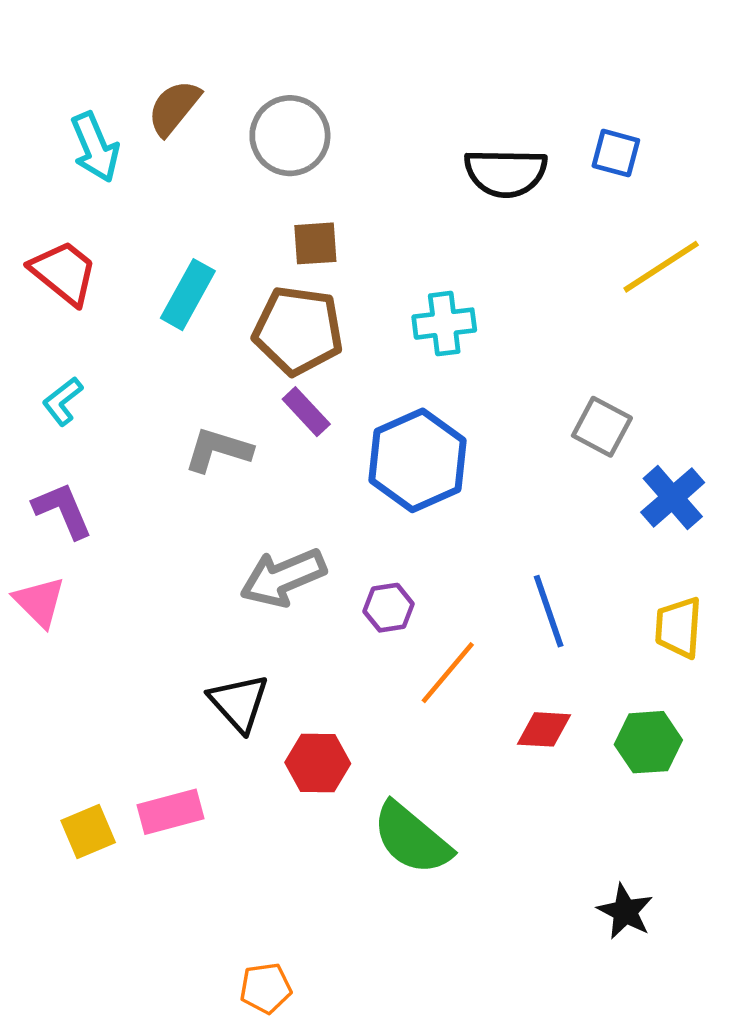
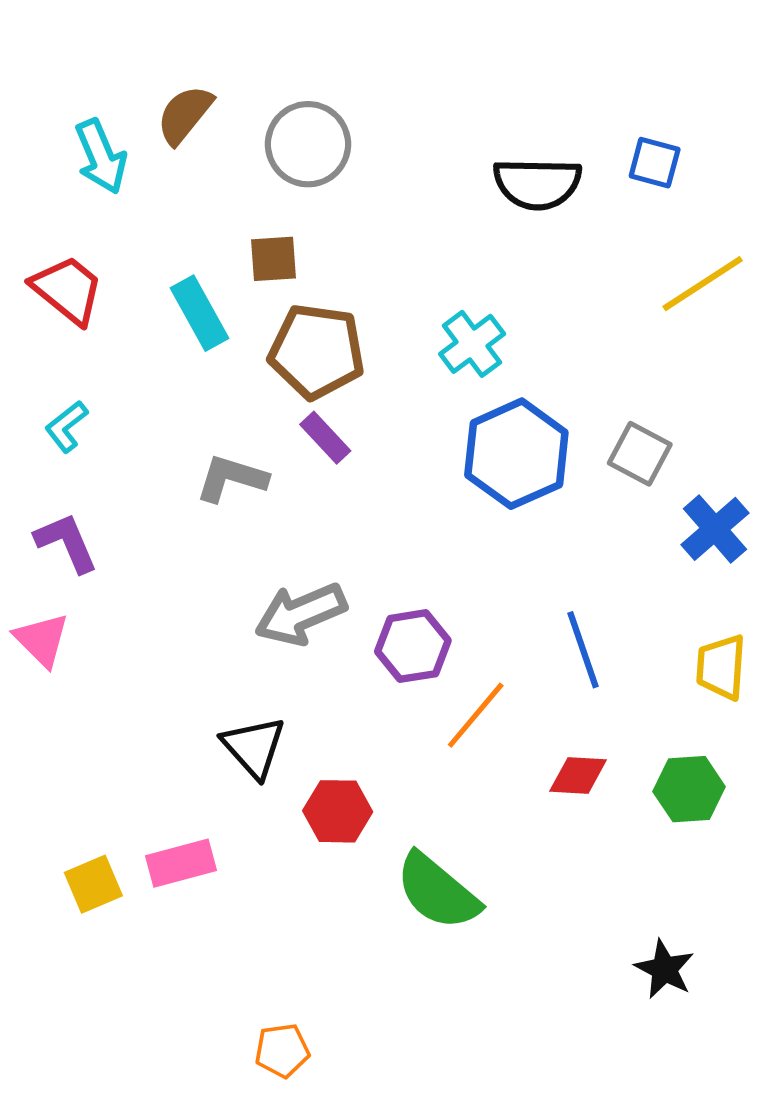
brown square: (315, 243) -> (273, 259), moved
cyan rectangle: (188, 295) -> (199, 313), turned -58
cyan cross: (444, 324) -> (472, 344), turned -30
blue hexagon: (418, 460) -> (516, 454), moved
purple hexagon: (389, 608) -> (413, 646), size x1.4

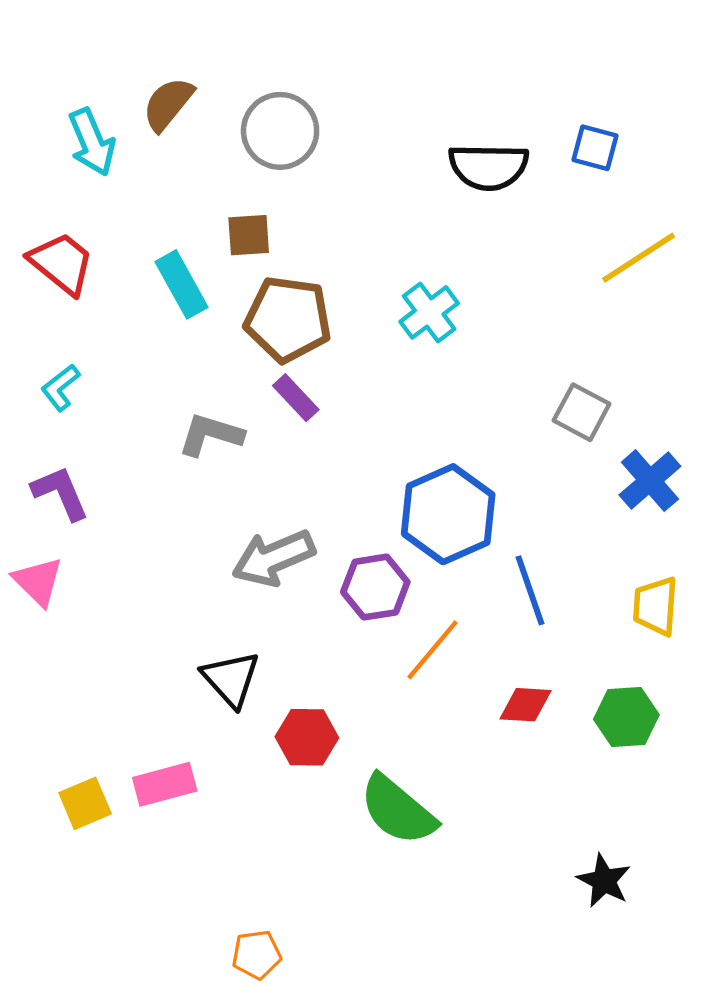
blue hexagon: (516, 454) -> (448, 514), moved

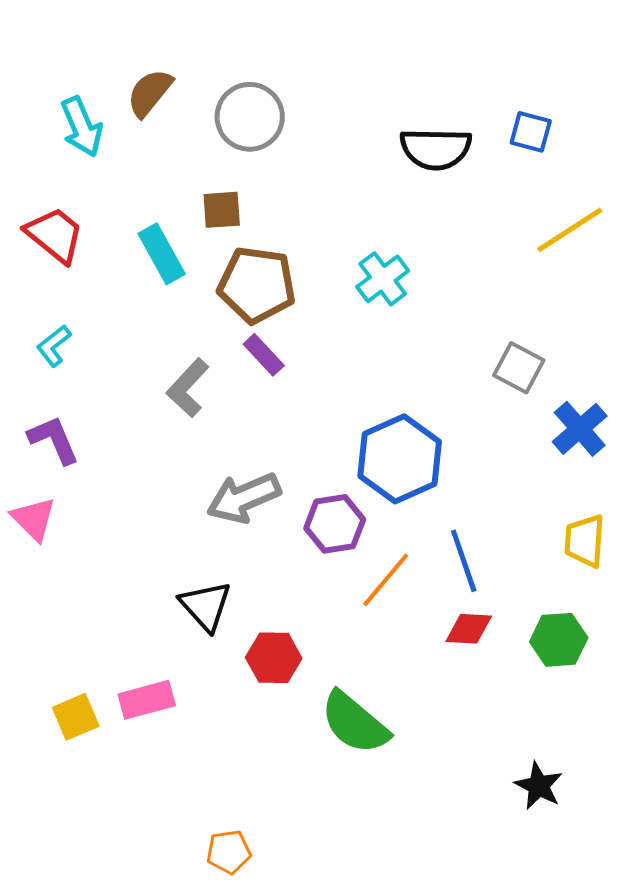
gray L-shape: (211, 435) -> (188, 388), turned -64
blue line: (530, 590) -> (464, 561), moved

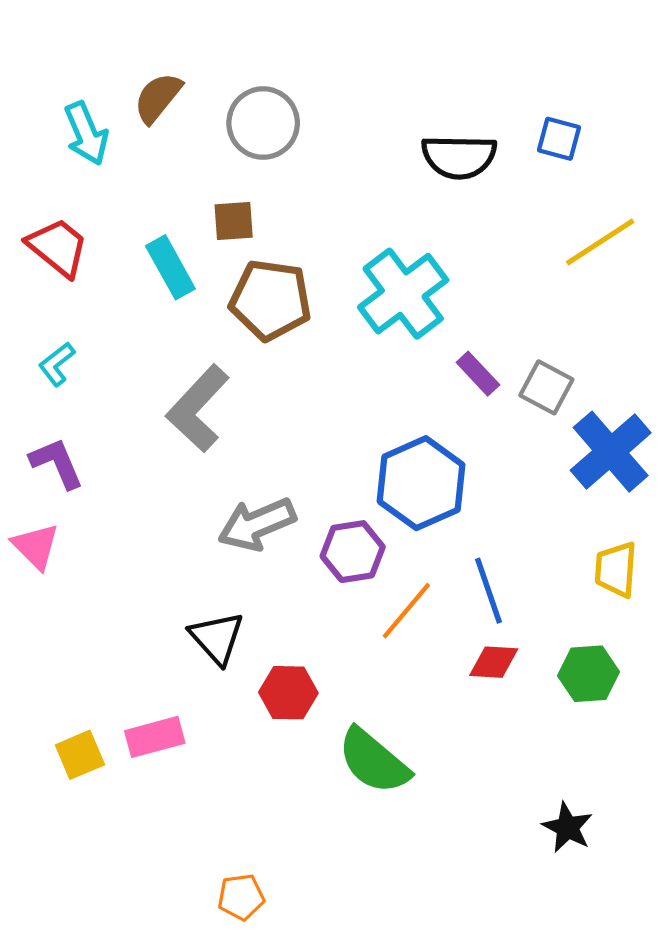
cyan cross: (383, 279) -> (403, 294), size x1.6
purple rectangle: (264, 355) -> (478, 374), moved
gray L-shape: (188, 388) -> (198, 408), size x1.4
blue cross: (580, 429) -> (611, 452), size x1.4

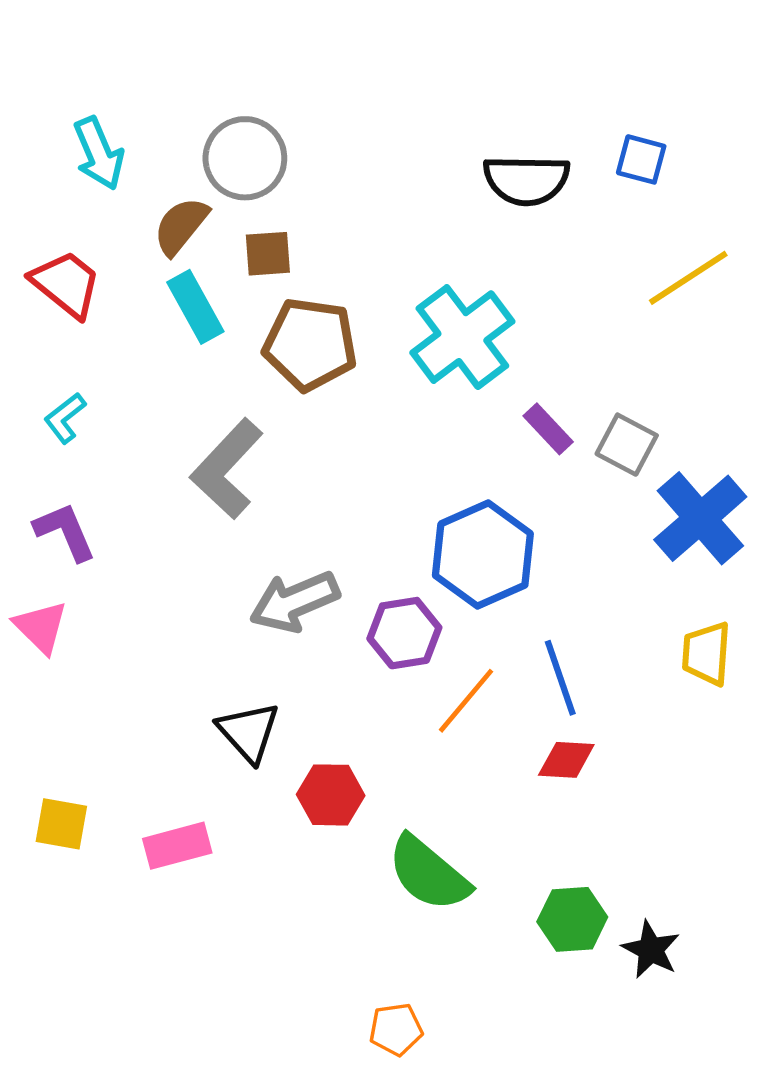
brown semicircle: (158, 98) -> (181, 226), moved
gray circle: (263, 123) -> (245, 158), moved
green hexagon: (589, 674) -> (572, 919), moved
yellow square: (80, 755) -> (61, 824), moved, turned 33
orange pentagon: (241, 897) -> (396, 1029), moved

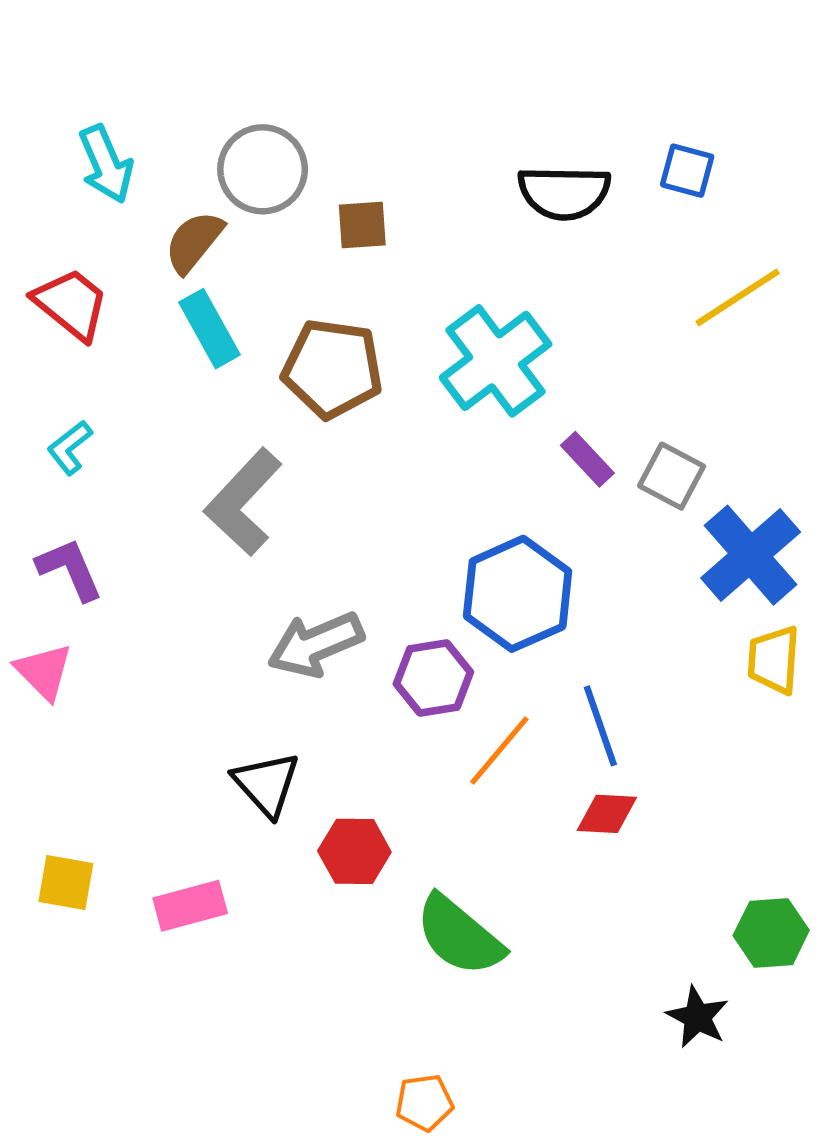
brown square: (268, 254) -> (362, 225), moved
yellow trapezoid: (706, 654) -> (774, 660), moved
green hexagon: (572, 919) -> (771, 933), moved

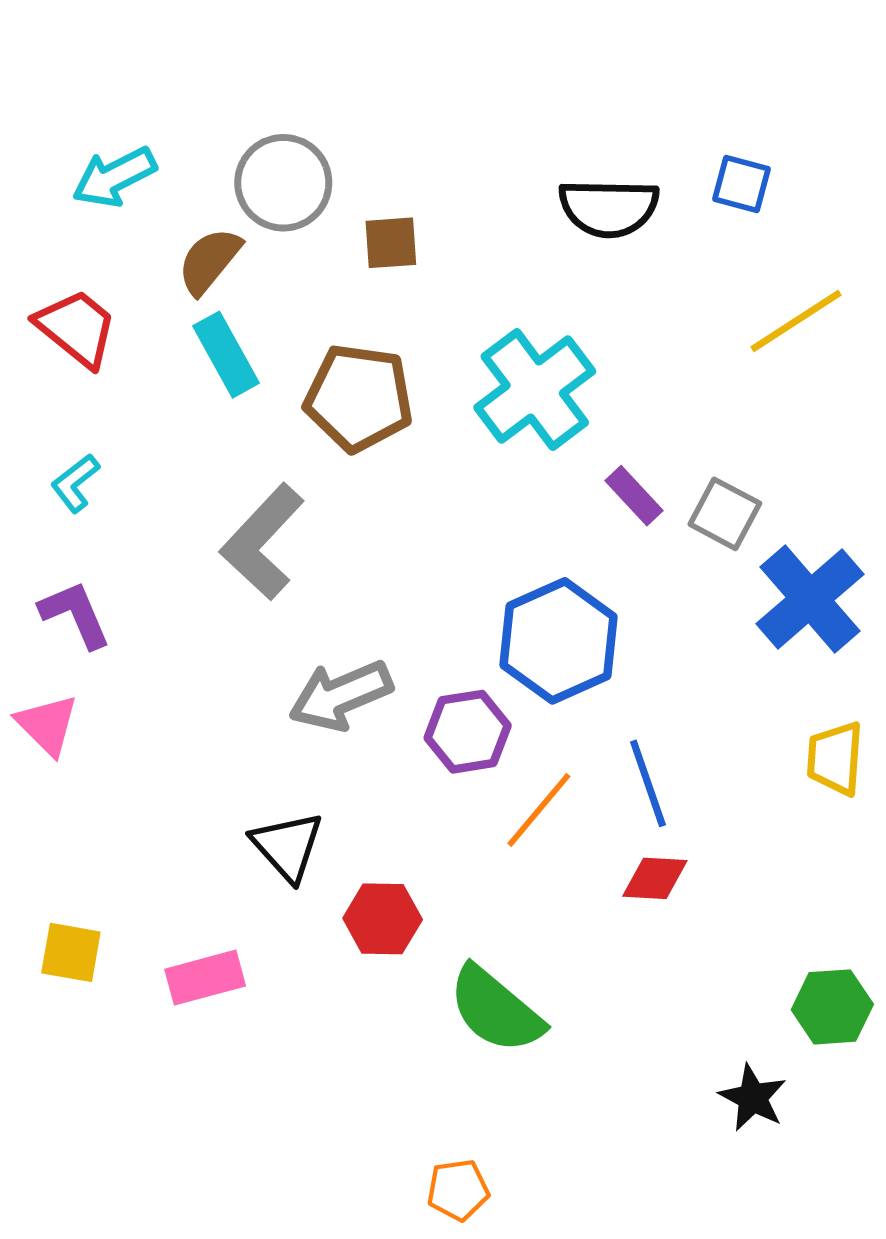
cyan arrow: (106, 164) -> (114, 177), turned 86
yellow trapezoid: (774, 660) -> (835, 758), moved

